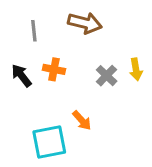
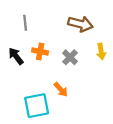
brown arrow: (85, 23) -> (80, 24), moved
gray cross: (107, 76) -> (70, 57), moved

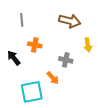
black arrow: (16, 56) -> (14, 58), moved
gray cross: (70, 57) -> (66, 60), moved, turned -32

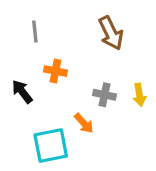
brown arrow: (70, 21) -> (111, 33), turned 50
yellow arrow: (88, 45) -> (139, 95), moved

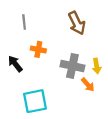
gray cross: (105, 95) -> (72, 66), size x1.5
orange arrow: (84, 123) -> (88, 85), moved

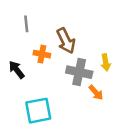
brown arrow: (77, 23) -> (66, 41), moved
yellow arrow: (97, 66) -> (106, 62), moved

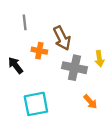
orange arrow: (96, 93) -> (90, 102), moved

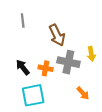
orange cross: (39, 51) -> (46, 68), moved
black arrow: (16, 65) -> (23, 67), moved

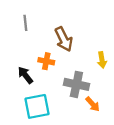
gray cross: (68, 62) -> (76, 84), moved
orange cross: (46, 68) -> (46, 61), moved

